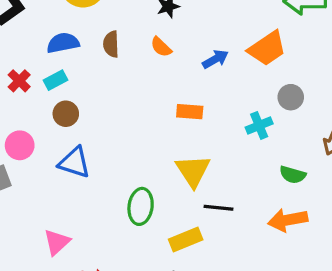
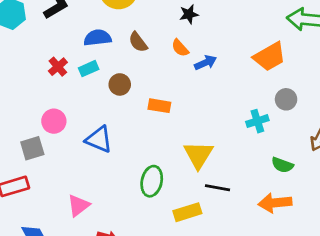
brown semicircle: (111, 44) -> (138, 42), turned -40
blue arrow: (215, 59) -> (206, 63), moved
orange rectangle: (190, 112) -> (159, 106), moved
brown circle: (66, 114) -> (120, 84), moved

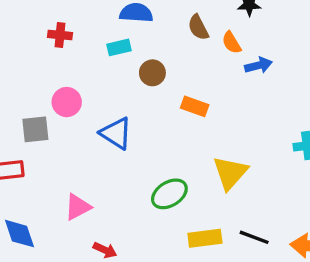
brown semicircle: (138, 42) -> (198, 27), moved
red cross: (58, 67) -> (60, 35), moved, turned 36
green ellipse: (152, 181) -> (169, 194), turned 36
black line: (217, 188) -> (254, 237), moved

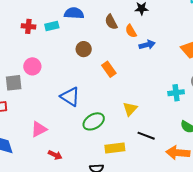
cyan rectangle: (119, 47) -> (52, 26), moved
orange rectangle: (195, 106) -> (109, 69), turned 35
blue triangle: (116, 133) -> (70, 97), moved
yellow triangle: (230, 173) -> (130, 109), size x0.7
black line: (254, 237) -> (146, 136), moved

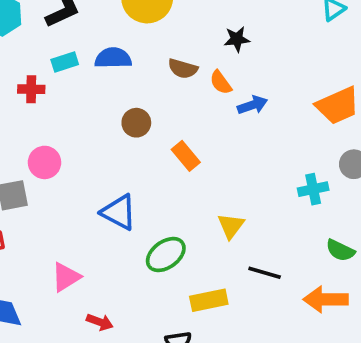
brown semicircle: (111, 22) -> (183, 69), turned -42
cyan rectangle: (52, 26) -> (65, 62), moved

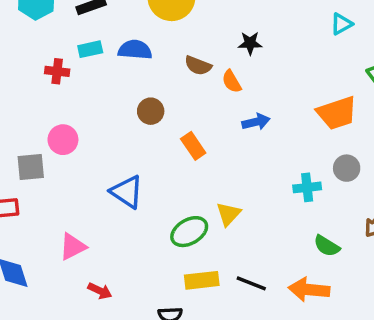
blue arrow: (252, 105) -> (256, 122), moved
green ellipse: (166, 255) -> (189, 232), moved
black line: (265, 273) -> (251, 283), moved

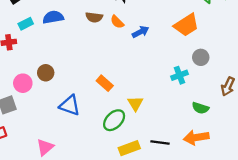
brown circle: (151, 111) -> (46, 73), moved
blue arrow: (256, 122) -> (141, 32), moved
orange rectangle: (193, 146) -> (105, 83), moved

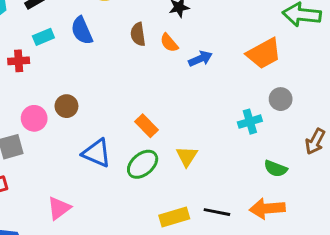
blue semicircle: (53, 17) -> (82, 31), turned -108
brown semicircle: (94, 17) -> (138, 34), turned 70
green ellipse: (114, 120) -> (143, 164), moved

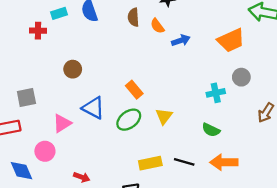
pink circle: (34, 118) -> (45, 151), moved
green semicircle: (276, 169) -> (211, 130), moved
pink triangle: (59, 208) -> (62, 123), moved

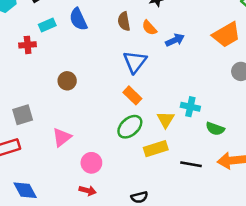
cyan cross: (216, 93) -> (190, 107), moved, turned 30
blue triangle: (93, 108) -> (135, 62), moved, turned 45
pink circle: (45, 151) -> (91, 163), moved
yellow rectangle: (150, 163) -> (156, 149), moved

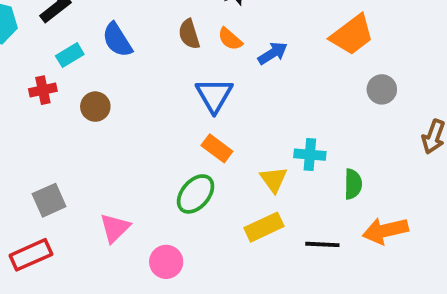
brown circle: (67, 81) -> (95, 107), moved
green ellipse: (130, 127) -> (196, 194), moved
green semicircle: (215, 129) -> (353, 184), turned -102

